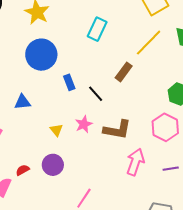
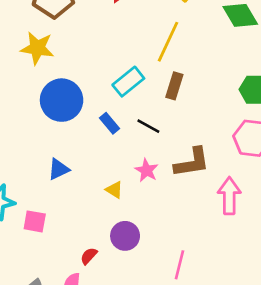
cyan rectangle: (97, 29) -> (128, 82), moved, turned 45
yellow line: (149, 43) -> (168, 42), moved

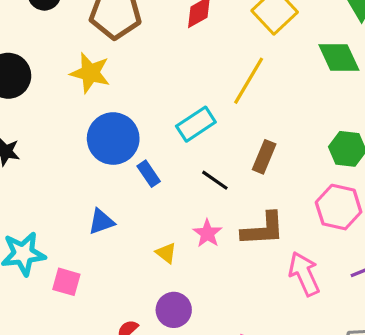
brown rectangle: (174, 86) -> (264, 157), moved
blue rectangle: (110, 123) -> (149, 174), moved
pink arrow: (229, 196) -> (304, 274), turned -30

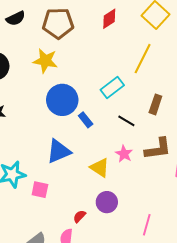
blue triangle: (101, 222) -> (59, 151), size x1.5
yellow triangle: (166, 253) -> (100, 168), size x1.5

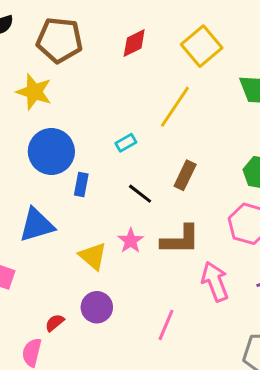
cyan rectangle: (112, 87) -> (126, 143), size x0.6
blue rectangle: (86, 120) -> (81, 185), turned 42
pink line: (147, 225) -> (166, 325), moved

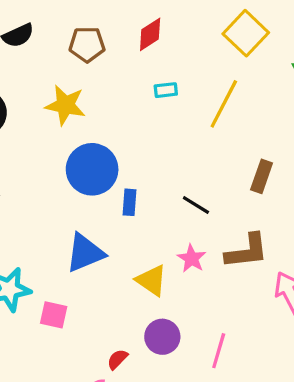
brown pentagon: (59, 40) -> (87, 44), size x0.7
red diamond: (134, 43) -> (150, 34), moved
cyan rectangle: (126, 143) -> (166, 90), moved, turned 30
brown rectangle: (185, 175) -> (262, 176), moved
pink line: (166, 325) -> (219, 351), moved

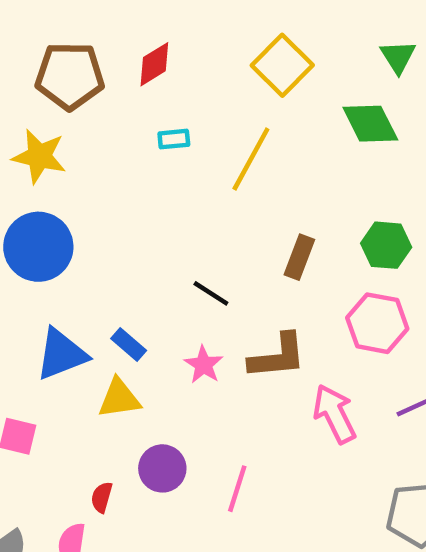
brown pentagon: (87, 44) -> (70, 76), size x1.4
blue circle: (92, 169) -> (38, 247), moved
blue rectangle: (130, 202) -> (129, 345), moved, turned -55
yellow triangle: (152, 280) -> (119, 398), moved, turned -44
red semicircle: (117, 359) -> (102, 497), turned -30

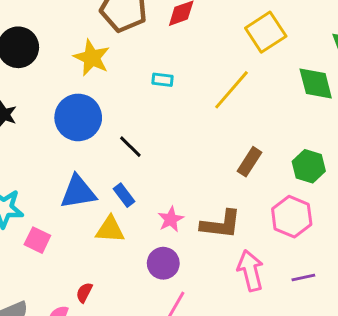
cyan rectangle: (174, 139) -> (162, 80), moved
black line: (211, 293) -> (130, 147), moved
purple circle: (162, 468) -> (163, 263), moved

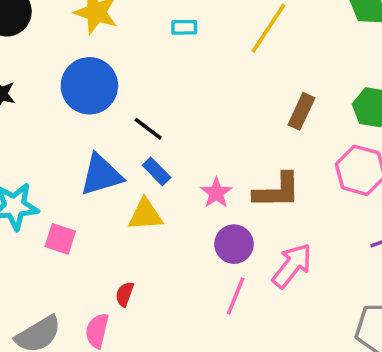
black line: (130, 147) -> (148, 129), moved
purple circle: (163, 263) -> (234, 244), moved
pink arrow: (250, 271) -> (292, 266), moved, turned 60

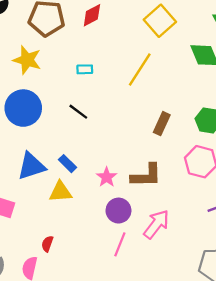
black line: (148, 129) -> (78, 112), moved

